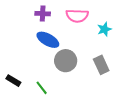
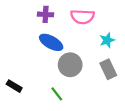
cyan star: (104, 29) -> (107, 40), moved
green line: (42, 88) -> (57, 94), moved

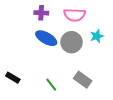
gray circle: (70, 65) -> (72, 42), moved
gray rectangle: (108, 69) -> (83, 80), moved, turned -30

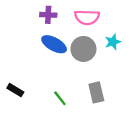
gray rectangle: (83, 80) -> (96, 92), turned 42

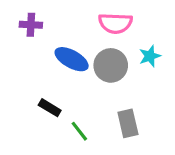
purple cross: (48, 15) -> (31, 25), moved
black rectangle: (15, 90) -> (50, 108), moved

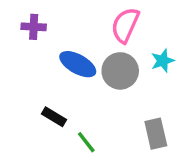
pink semicircle: (115, 23) -> (125, 25), turned 112
gray rectangle: (128, 123) -> (156, 134), moved

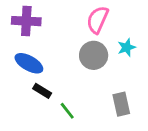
purple cross: (34, 27) -> (26, 21), size x1.5
blue ellipse: (78, 64) -> (29, 63), moved

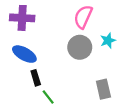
black rectangle: (42, 91) -> (36, 78), turned 42
green line: (67, 111) -> (48, 97), moved

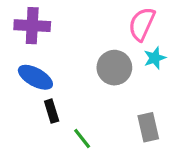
pink semicircle: (83, 17) -> (142, 24), moved
green line: (48, 97) -> (82, 138), moved

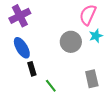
purple cross: (32, 26) -> (20, 16), turned -30
blue ellipse: (35, 77) -> (22, 48), turned 30

